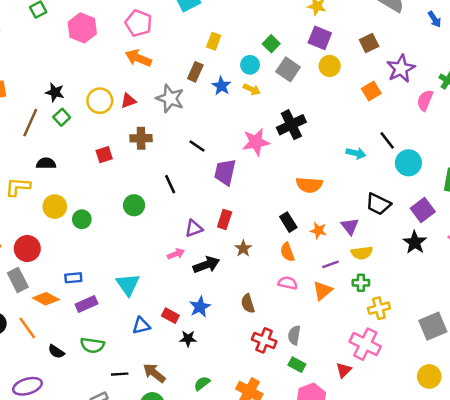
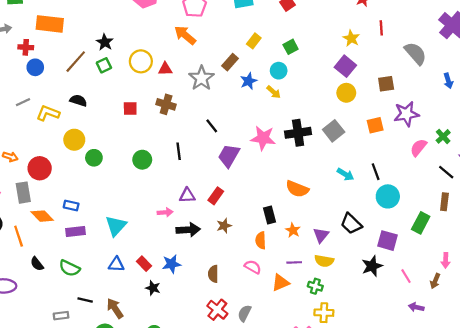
green square: (271, 44) -> (291, 47), moved
gray square: (288, 69) -> (334, 131), moved
purple square: (423, 210) -> (388, 241), turned 35

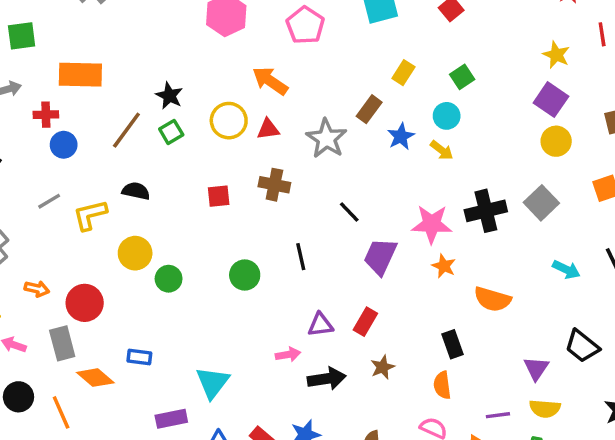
orange arrow: (185, 35) -> (270, 81), moved
yellow L-shape: (48, 113) -> (90, 215), turned -30
orange star: (293, 230) -> (444, 266), moved
purple rectangle: (75, 231) -> (171, 419), moved

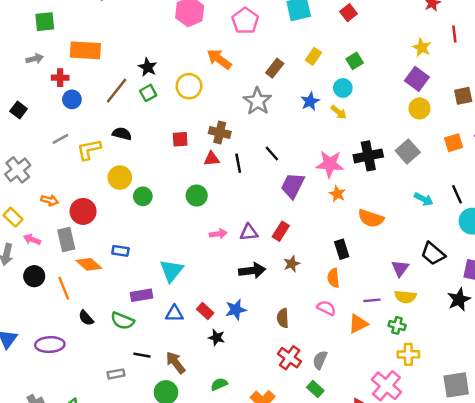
brown rectangle: (369, 109) -> (275, 68), moved
red triangle: (268, 129) -> (212, 159), moved
black line: (301, 257) -> (238, 163), moved
pink arrow: (288, 355) -> (218, 234), moved

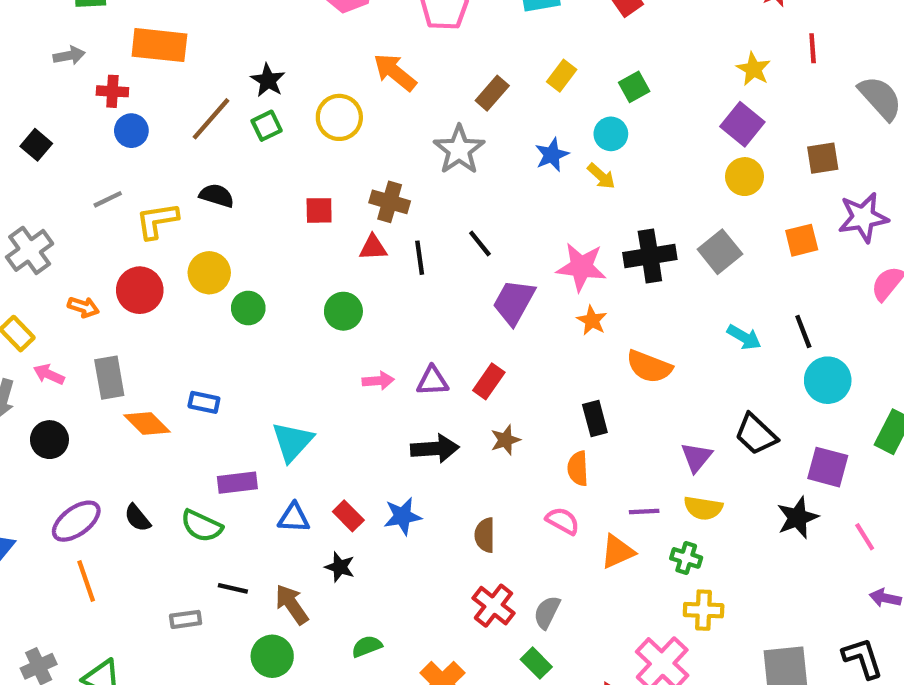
red circle: (83, 211) -> (140, 290), moved
orange line: (64, 288) -> (86, 581), moved
black star: (217, 338) -> (340, 567), moved
purple ellipse: (50, 345) -> (76, 521), moved, turned -36

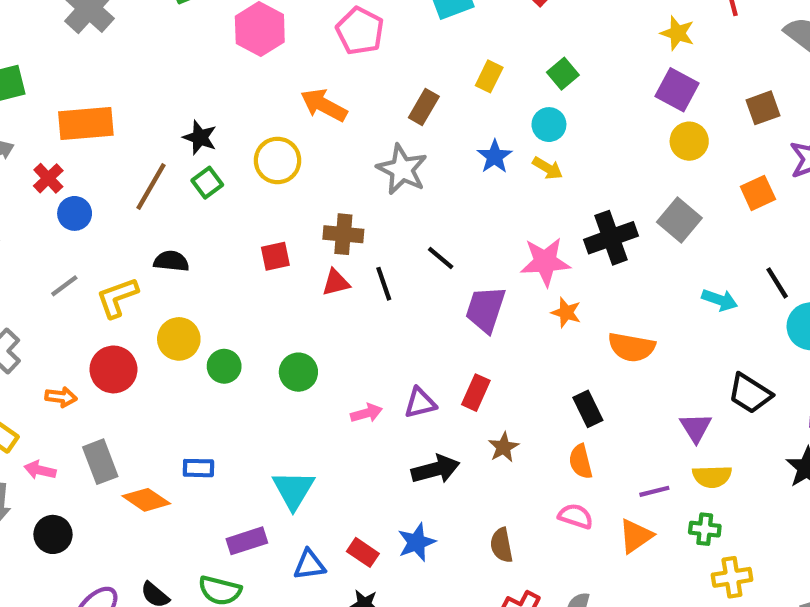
red cross: (112, 91) -> (48, 178), turned -36
green circle: (343, 311) -> (298, 372), moved

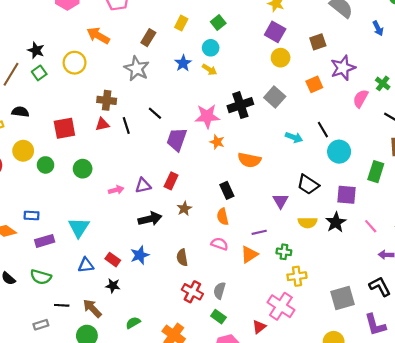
red square: (275, 256) -> (64, 128), moved, size x1.5
yellow semicircle: (712, 476) -> (308, 223), moved
purple rectangle: (247, 541) -> (45, 241), moved

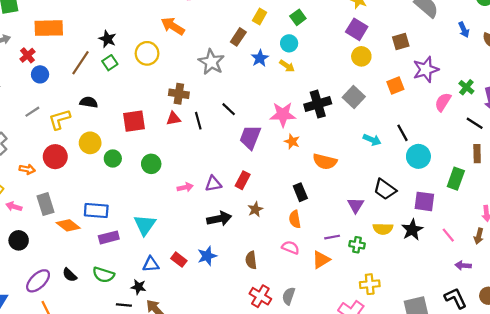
brown rectangle: (148, 38) -> (238, 37), moved
blue rectangle: (32, 216) -> (96, 210), size x1.5
green cross: (284, 252) -> (357, 245), moved
black star: (113, 286) -> (138, 287), moved

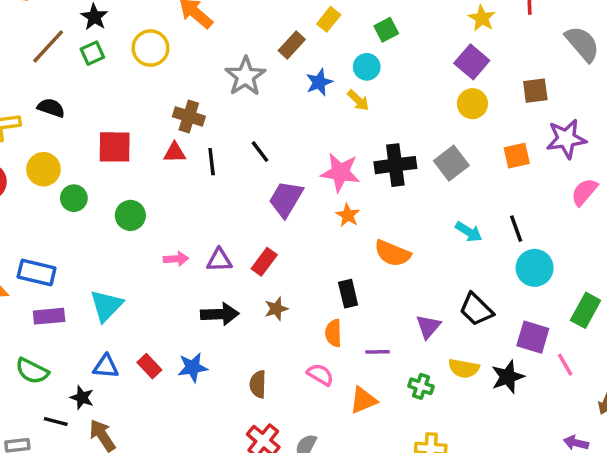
pink line: (448, 235) -> (565, 365), moved
purple line: (332, 237) -> (378, 352), moved

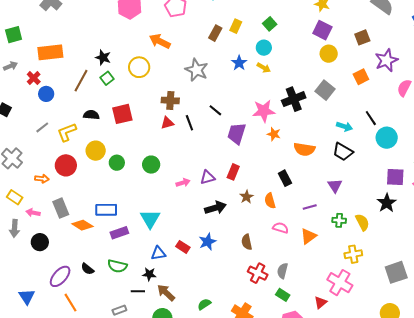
brown rectangle: (292, 45) -> (215, 33), moved
red square: (115, 147) -> (122, 114), moved
black trapezoid: (476, 309) -> (343, 152), moved
orange semicircle: (333, 333) -> (270, 201), moved
yellow semicircle: (464, 368) -> (362, 222), moved, turned -114

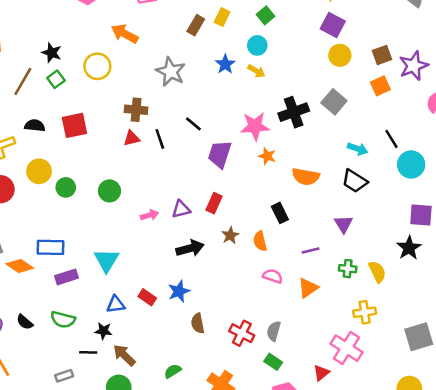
brown square: (362, 37) -> (382, 55), moved
brown semicircle: (247, 242) -> (198, 323), moved

